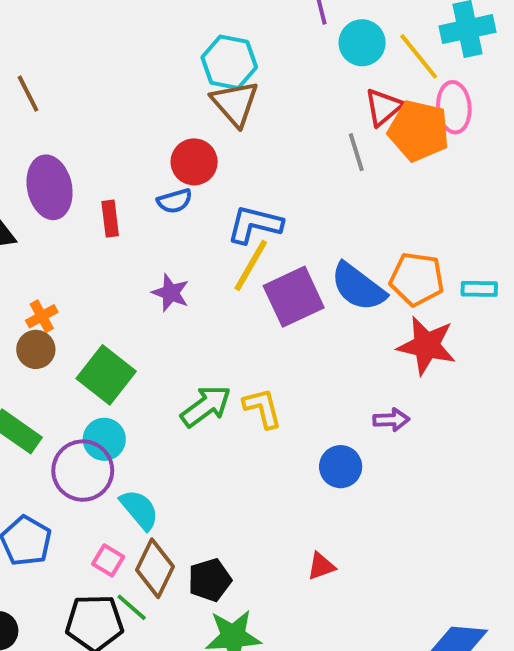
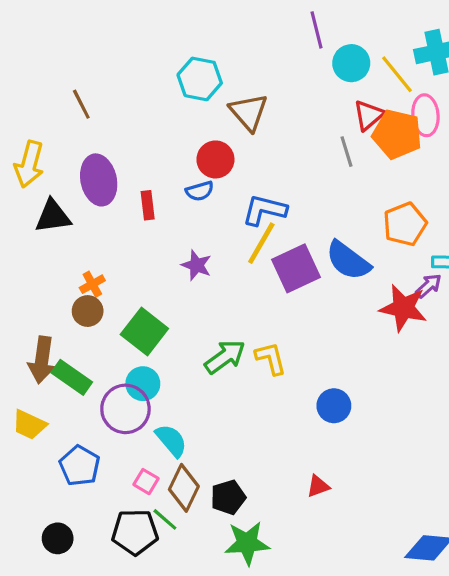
cyan hexagon: (229, 62) -> (200, 79), moved
orange pentagon: (417, 279) -> (405, 224), moved, turned -30
purple arrow: (391, 420) -> (429, 286), moved, turned -40

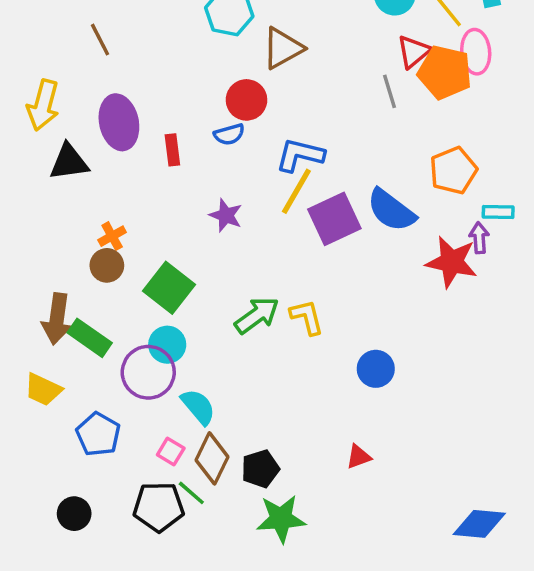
brown triangle: (249, 112) -> (283, 48), turned 42
purple arrow: (429, 286) -> (479, 238), turned -52

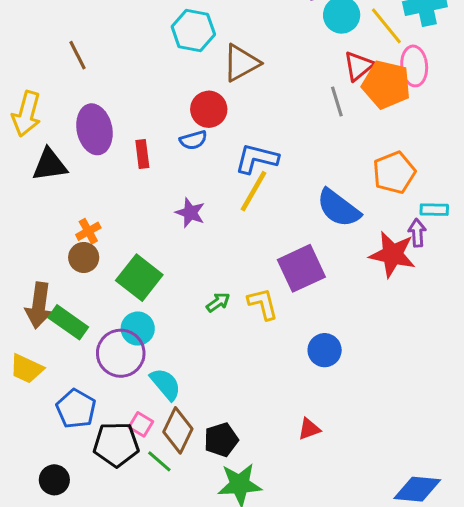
purple square: (334, 219) -> (301, 268), moved
green arrow: (257, 315) -> (218, 302), size x0.6
black pentagon: (159, 507) -> (116, 444), moved

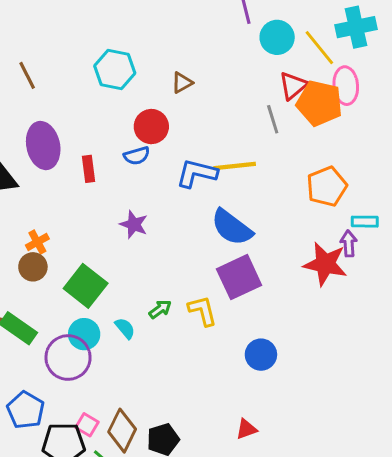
cyan hexagon: (193, 30) -> (115, 70), moved
brown triangle: (241, 63) -> (182, 83), size x0.6
yellow line: (254, 191) -> (235, 166), moved, turned 54
blue semicircle: (338, 208) -> (232, 227), moved
cyan semicircle: (166, 384) -> (125, 328), moved, size x0.7

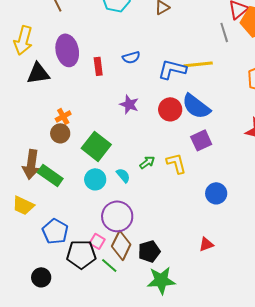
red circle: (151, 127) -> (170, 109), moved
purple square: (239, 277) -> (201, 140), size x0.7
purple circle: (68, 357) -> (117, 216), moved

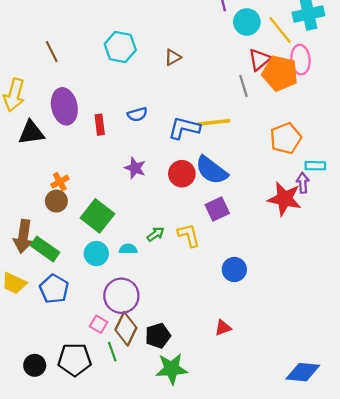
cyan semicircle: (123, 175) -> (128, 249), turned -49
blue pentagon: (55, 231) -> (54, 289), moved
black pentagon: (81, 254) -> (75, 360), moved
green line: (109, 265) -> (112, 352), turned 30

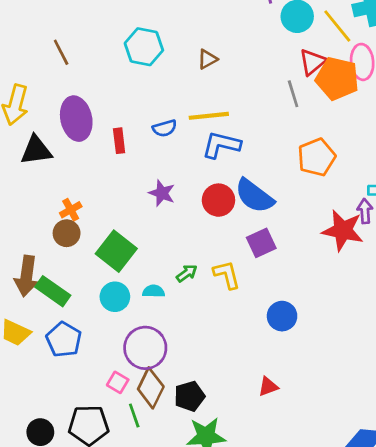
yellow line: (214, 122) -> (209, 116), moved
orange pentagon: (286, 138) -> (317, 157), moved

